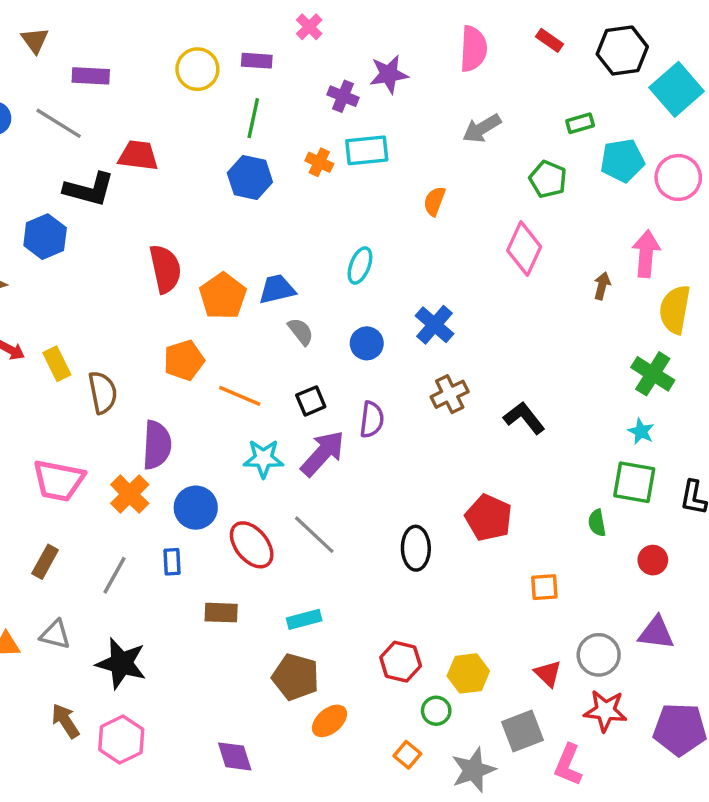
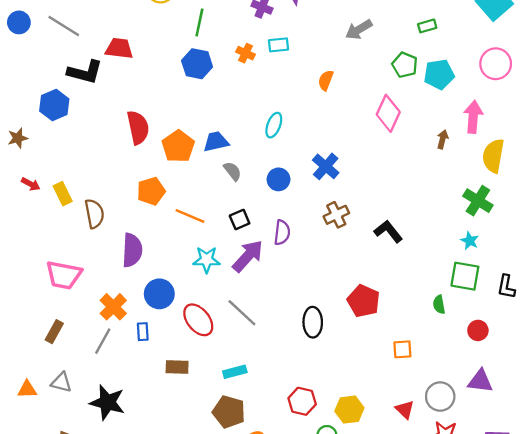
cyan rectangle: (367, 150) -> (279, 45), size x0.7
cyan pentagon: (622, 161) -> (439, 74), moved
orange cross: (130, 494) -> (113, 307), moved

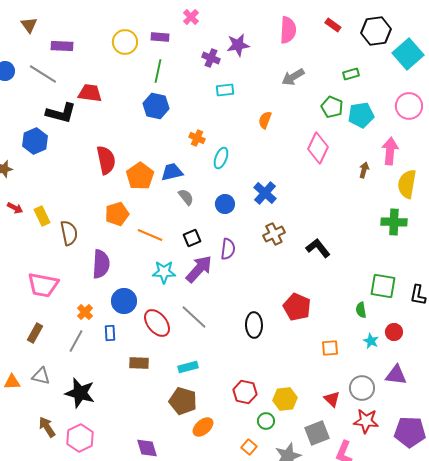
orange cross: (245, 53) -> (197, 138), moved
green cross: (478, 201) -> (394, 222), turned -30
cyan star: (470, 241) -> (371, 341), moved
orange cross: (113, 307) -> (85, 312), size x0.7

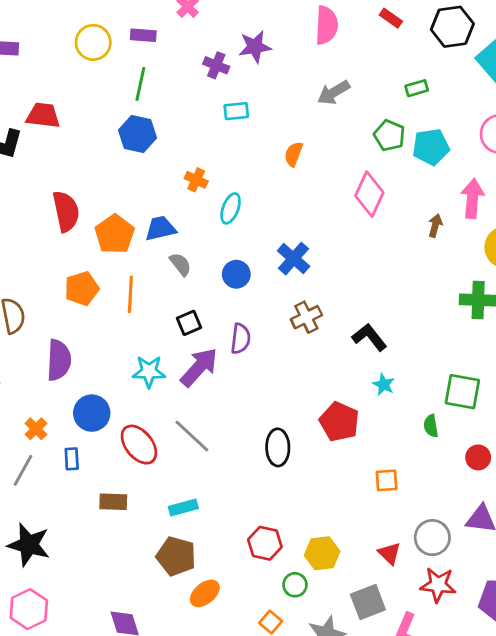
orange line: (150, 235) -> (130, 294), moved, turned 70
cyan star: (371, 341) -> (384, 384), moved

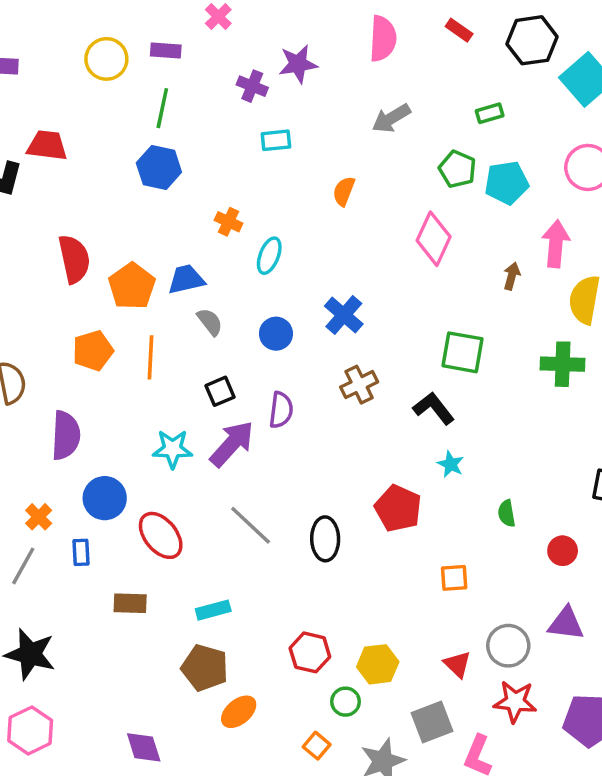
green square: (462, 392) -> (462, 352), moved
gray line: (192, 436) -> (251, 525), moved

